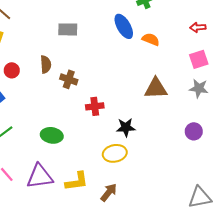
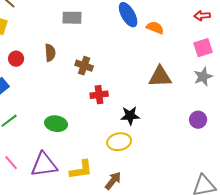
brown cross: (69, 79) -> (84, 66), moved
gray star: (199, 88) -> (203, 77), turned -30

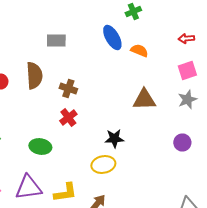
brown semicircle: (50, 53) -> (34, 76), size x1.5
red cross: (99, 95) -> (68, 118), moved, turned -30

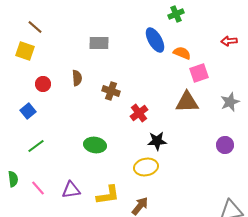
pink square: (187, 70) -> (199, 73), moved
brown semicircle: (34, 76) -> (77, 78), size x0.6
red cross: (68, 118) -> (139, 113), moved
green ellipse: (40, 146) -> (95, 145), moved
purple triangle: (28, 188) -> (71, 190), size x0.7

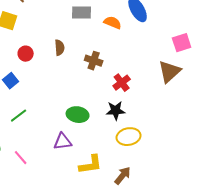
orange semicircle: (182, 53) -> (113, 23), moved
brown triangle: (187, 102) -> (170, 72), turned -40
black star: (157, 141) -> (116, 111), moved
purple triangle: (71, 190) -> (63, 142), moved

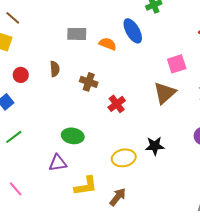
black star: (116, 111) -> (155, 146), moved
pink line: (21, 158) -> (16, 189), moved

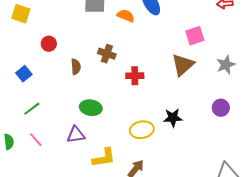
brown semicircle: (55, 69) -> (76, 67), moved
red circle: (21, 75) -> (49, 44), moved
red cross: (117, 104) -> (135, 76), turned 36
pink line: (16, 189) -> (36, 140), moved

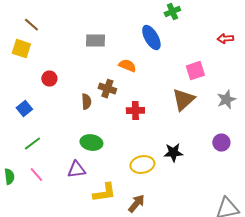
orange semicircle: (126, 16) -> (127, 66), moved
brown semicircle: (76, 67) -> (86, 102), moved

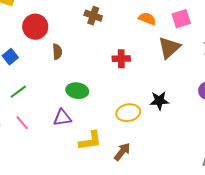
orange semicircle: (127, 66) -> (147, 19), moved
red circle: (49, 79) -> (35, 27), size x1.6
brown cross: (107, 89) -> (93, 16), moved
brown semicircle: (86, 102) -> (57, 52), moved

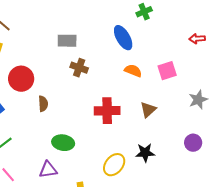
brown triangle: (169, 48) -> (148, 110), moved, size x0.7
red cross: (121, 59) -> (107, 111), size x1.4
yellow ellipse: (128, 113) -> (114, 165), turned -40

